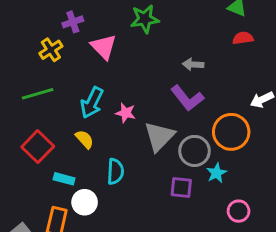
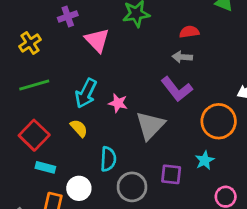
red semicircle: (243, 38) -> (189, 32), moved
yellow cross: (51, 50) -> (30, 43), moved
gray circle: (195, 151) -> (132, 187), moved
cyan rectangle: (64, 179) -> (45, 167), moved

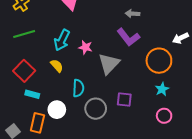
cyan star: (205, 160) -> (162, 89), moved

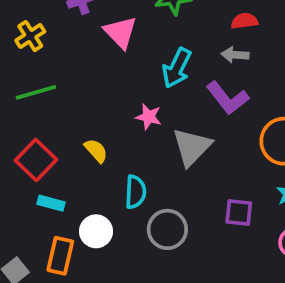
cyan arrow: (62, 40) -> (177, 68), moved
purple square: (124, 99) -> (239, 213), moved

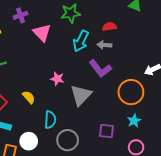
cyan arrow: (177, 68) -> (81, 41), moved

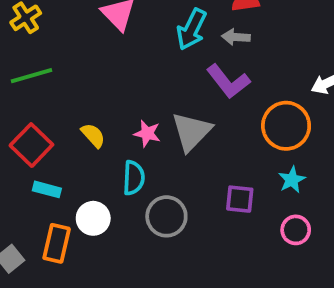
pink star: (57, 79) -> (147, 133), moved

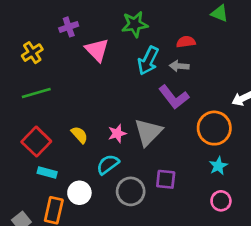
pink star: (147, 133) -> (117, 133), turned -30
cyan semicircle: (134, 178) -> (108, 164), turned -130
purple square: (240, 199) -> (166, 179), moved

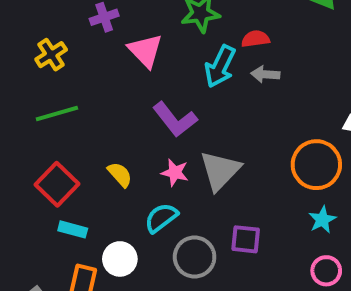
red semicircle: (186, 42) -> (255, 39), moved
purple L-shape: (174, 97) -> (175, 119), moved
pink star: (117, 133) -> (175, 173), turned 30

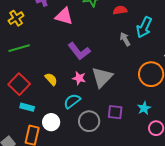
pink triangle: (145, 51) -> (64, 16), turned -30
cyan arrow: (220, 66) -> (144, 27), moved
gray arrow: (265, 74) -> (125, 39), moved, turned 56
cyan star: (322, 220) -> (144, 108), moved

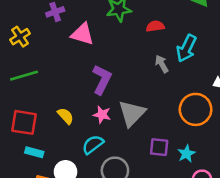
purple L-shape: (79, 51) -> (102, 80), turned -115
red square: (19, 84) -> (24, 122), turned -35
purple square: (115, 112) -> (159, 147), moved

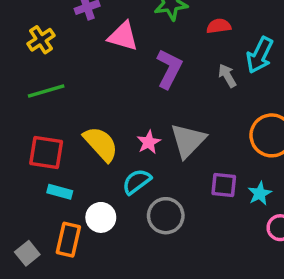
purple L-shape: (102, 80) -> (169, 69), moved
pink star: (102, 115) -> (149, 142), turned 30
yellow semicircle: (66, 116) -> (101, 144), size x1.6

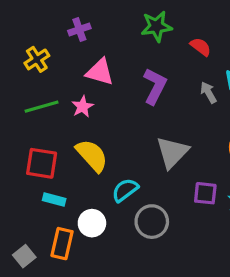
red semicircle: (219, 26) -> (201, 47), turned 45
pink triangle: (123, 36) -> (100, 72), moved
pink star: (149, 142) -> (83, 107), moved

